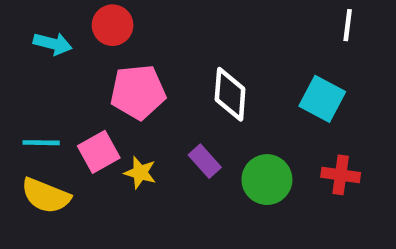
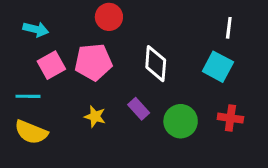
red circle: (113, 25) -> (109, 17), moved
white line: (348, 25) -> (229, 28), moved
pink square: (99, 152) -> (51, 65), moved

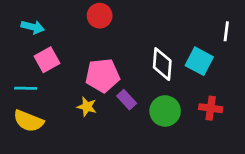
white line: (229, 28) -> (226, 31), moved
pink pentagon: (93, 62) -> (102, 75), moved
white diamond: (156, 64) -> (162, 64), moved

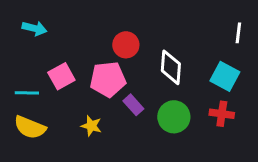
red circle: (100, 16) -> (126, 45), moved
pink square: (47, 60) -> (61, 76), moved
cyan square: (199, 61) -> (225, 76), moved
yellow star: (87, 107) -> (91, 126), moved

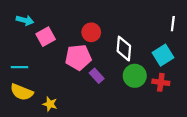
pink square: (61, 76) -> (46, 37), moved
cyan square: (225, 76) -> (163, 55), turned 30
green circle: (174, 117) -> (135, 76), moved
yellow star: (91, 126) -> (50, 104), moved

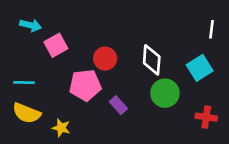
red circle: (91, 32) -> (105, 59), moved
pink pentagon: (78, 57) -> (85, 85), moved
purple rectangle: (97, 76) -> (118, 105), moved
red cross: (161, 82) -> (206, 117), moved

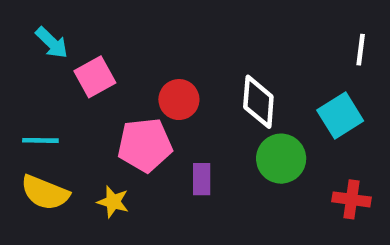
cyan arrow: (31, 25) -> (52, 43), turned 30
purple rectangle: (118, 105) -> (202, 179), turned 42
yellow star: (61, 128) -> (113, 202), moved

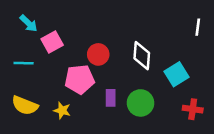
cyan square: (340, 115) -> (177, 74), moved
cyan line: (40, 140) -> (24, 63), moved
green circle: (281, 159) -> (140, 103), moved

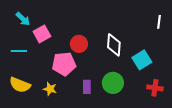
purple rectangle: (111, 98) -> (87, 87), moved

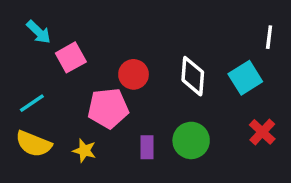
cyan line: (19, 51) -> (32, 103), moved, turned -35
cyan square: (142, 60) -> (245, 78), moved
red cross: (155, 88) -> (262, 132), moved, turned 35

